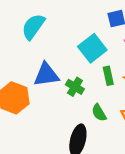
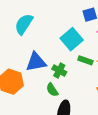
green rectangle: (108, 76) -> (85, 60), turned -56
green semicircle: (99, 113) -> (52, 90), moved

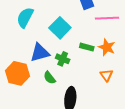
cyan square: (72, 39) -> (60, 28), moved
green semicircle: (52, 90) -> (49, 78), moved

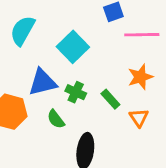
green rectangle: (87, 47) -> (110, 99), moved, turned 32
orange star: (107, 47) -> (140, 77), turned 30

